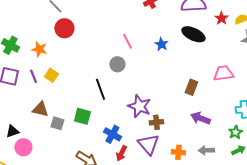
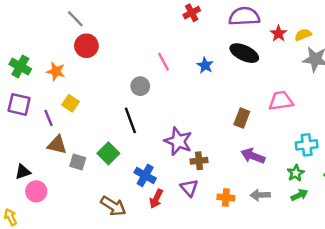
gray circle: (117, 64) -> (140, 86), moved
purple line: (33, 76) -> (48, 118), moved
green square: (82, 116) -> (108, 153), turned 30
purple triangle: (148, 144) -> (189, 188), size x0.7

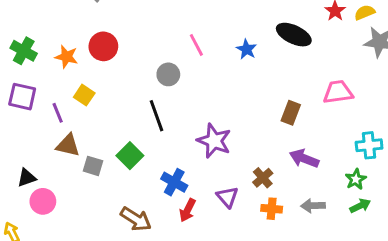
red circle: (86, 46) -> (103, 46), moved
brown cross: (199, 161) -> (263, 178), moved, turned -35

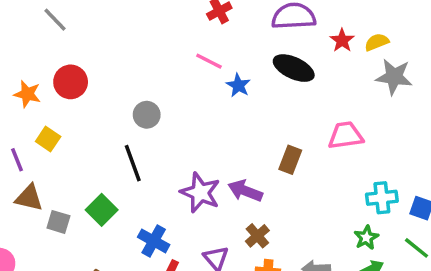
pink line: (196, 45) -> (209, 61), moved, turned -35
purple arrow: (304, 159) -> (245, 191), moved

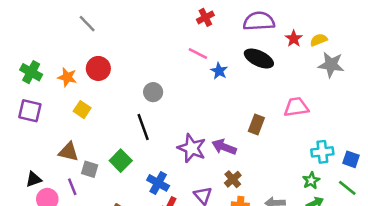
purple line: (17, 160) -> (72, 187), moved

